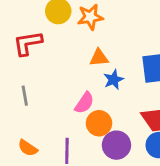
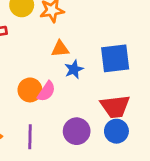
orange circle: (99, 123) -> (30, 90), moved

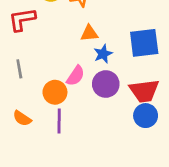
orange circle: (30, 90) -> (55, 92), moved
purple circle: (77, 131) -> (106, 84), moved

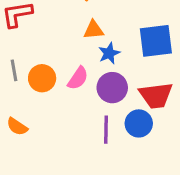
orange circle: (55, 92) -> (42, 78), moved
blue circle: (146, 116) -> (139, 123), moved
purple line: (59, 121) -> (106, 130), moved

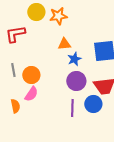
pink semicircle: (78, 78) -> (31, 94), moved
orange semicircle: (17, 127) -> (15, 106), turned -136

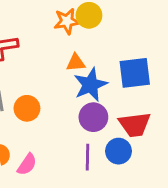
yellow circle: (36, 12) -> (89, 15), moved
blue star: (74, 59) -> (90, 85), size x1.6
pink semicircle: (31, 94) -> (27, 164), moved

